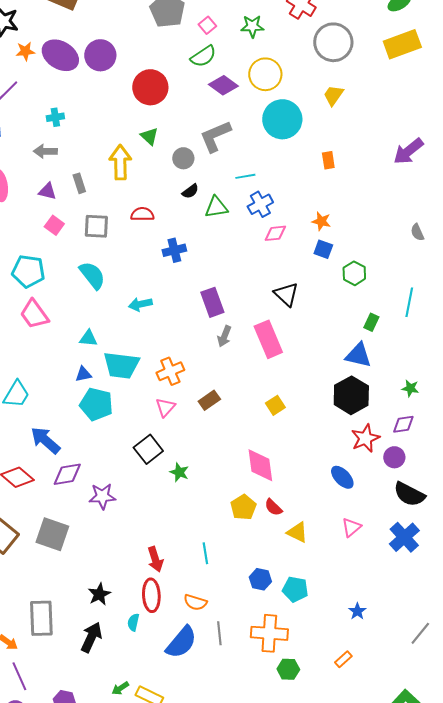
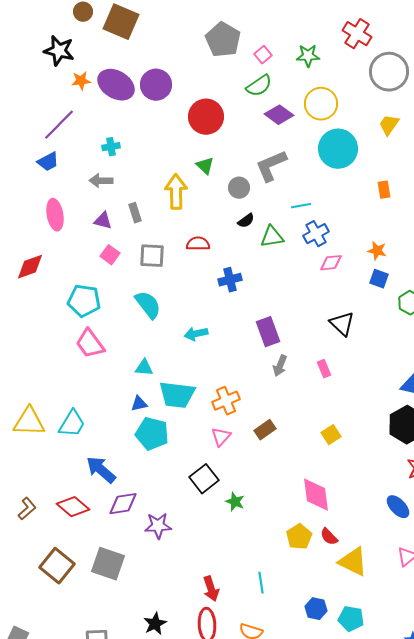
pink rectangle: (268, 339) -> (324, 369), size x0.5
yellow triangle: (297, 532) -> (353, 562), size x1.4

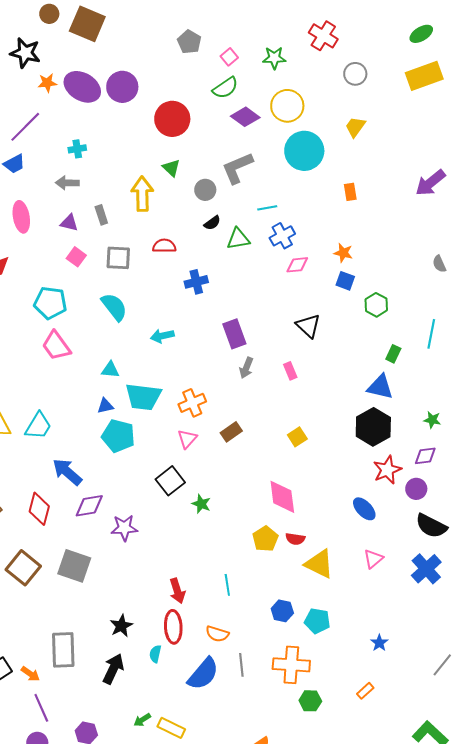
gray pentagon: (223, 40) -> (189, 42), size x0.7
gray circle: (389, 72) -> (355, 74), size x0.6
red diamond: (73, 507) -> (39, 509), turned 64
red semicircle: (329, 537) -> (295, 539), turned -36

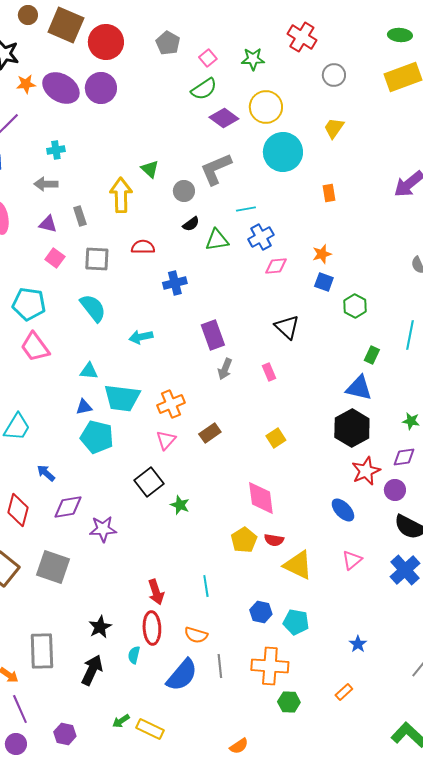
green ellipse: (421, 34) -> (400, 35), turned 35
red circle: (172, 119) -> (106, 42), moved
orange star: (343, 253) -> (322, 254), turned -30
blue arrow: (67, 472) -> (46, 473), size x0.6

